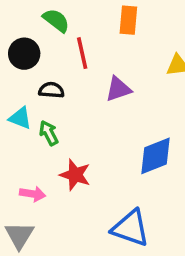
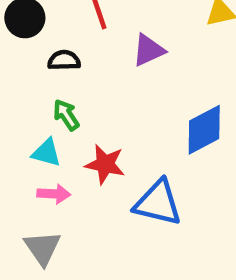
cyan triangle: (20, 118) -> (46, 153), moved
blue triangle: (131, 228) -> (158, 203), moved

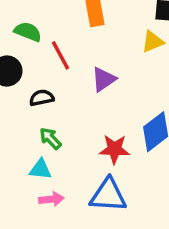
red star: (105, 164) -> (114, 149), moved
blue triangle: (158, 203) -> (108, 195), moved

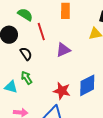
black semicircle: (42, 98) -> (26, 54), turned 56
cyan triangle: (41, 169) -> (11, 87), moved

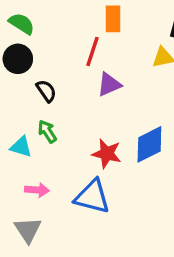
green semicircle: (25, 15) -> (22, 24), moved
red line: (41, 32) -> (93, 51), moved, turned 36

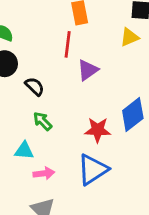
cyan triangle: (21, 147) -> (24, 151), moved
blue triangle: (92, 197) -> (93, 169), turned -36

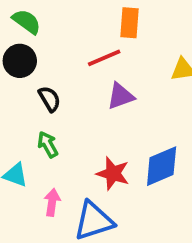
red line: (68, 44) -> (104, 58), turned 45
pink arrow: (44, 173) -> (52, 202), moved, turned -90

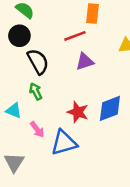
black semicircle: (49, 99) -> (38, 61), size x1.5
pink arrow: (52, 202) -> (37, 129), turned 133

